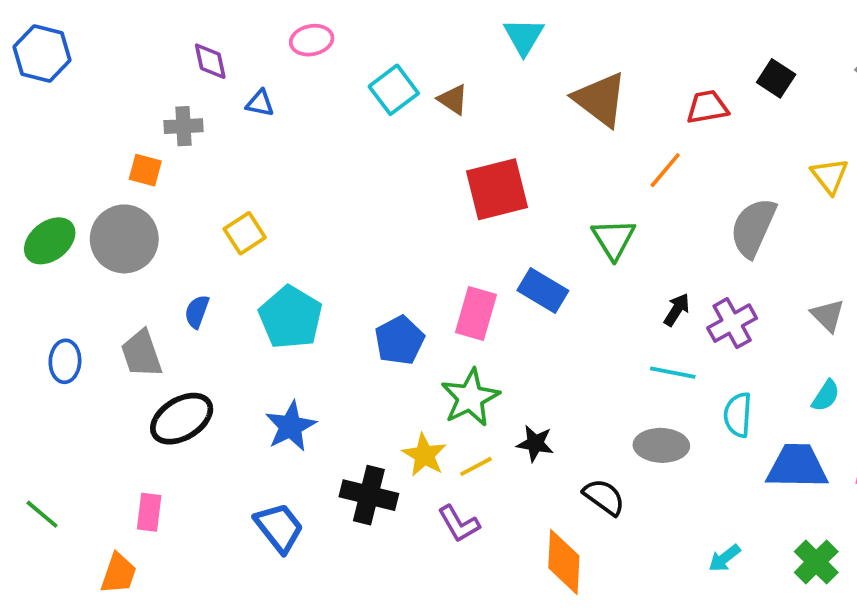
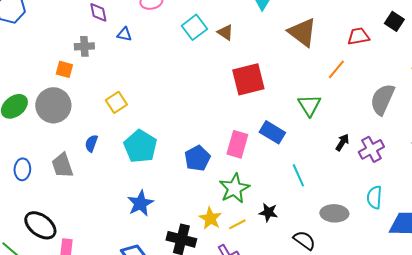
cyan line: (673, 373) -> (298, 175), moved, turned 55
black ellipse: (182, 419) -> (40, 225), moved, turned 68

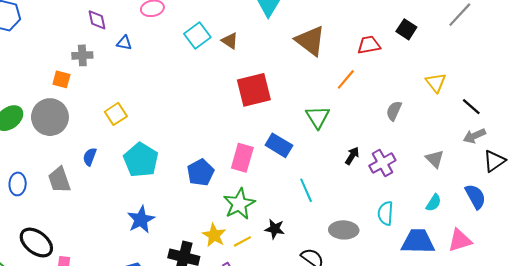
gray semicircle: (382, 99) -> (394, 111), size x0.6

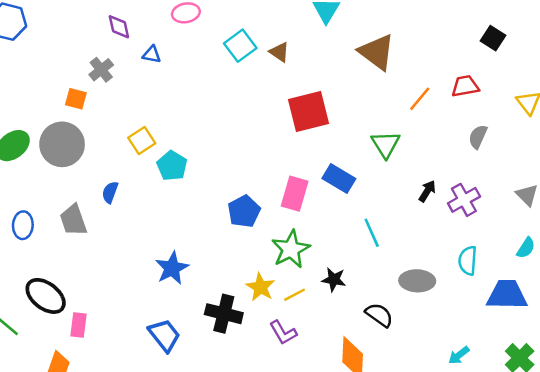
red trapezoid: (369, 45) -> (465, 86), moved
gray cross: (82, 55) -> (101, 70), turned -36
cyan pentagon: (141, 160) -> (172, 166), moved, size x0.7

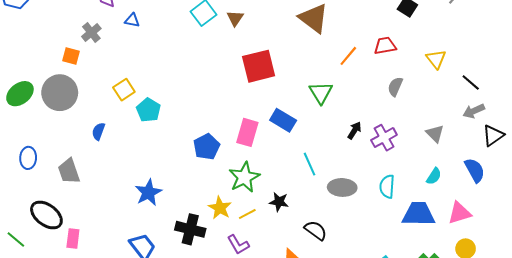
brown triangle: (279, 52) -> (235, 18), turned 30
gray trapezoid: (73, 220) -> (69, 171), moved
gray ellipse: (417, 281) -> (342, 187), moved

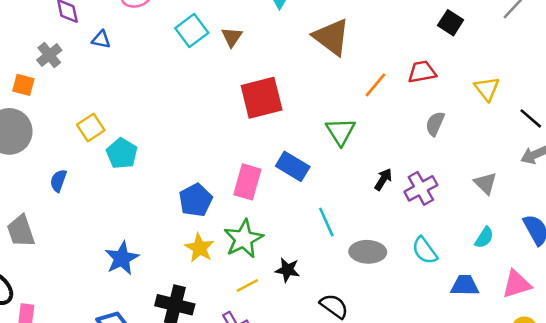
cyan semicircle: (387, 186) -> (425, 250), turned -40
yellow star: (220, 208) -> (199, 248), moved
blue trapezoid: (419, 214) -> (465, 285), size x0.7

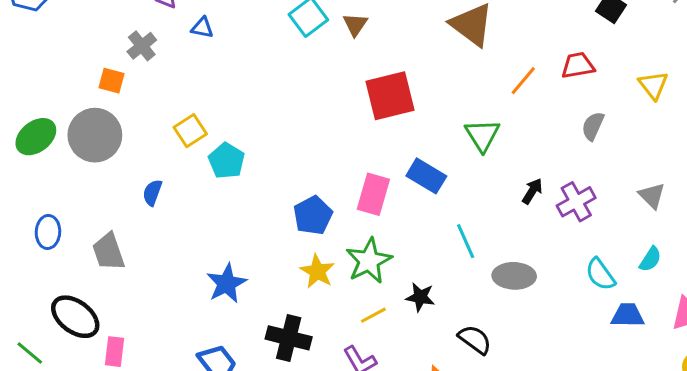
cyan semicircle: (425, 250) -> (600, 274), moved

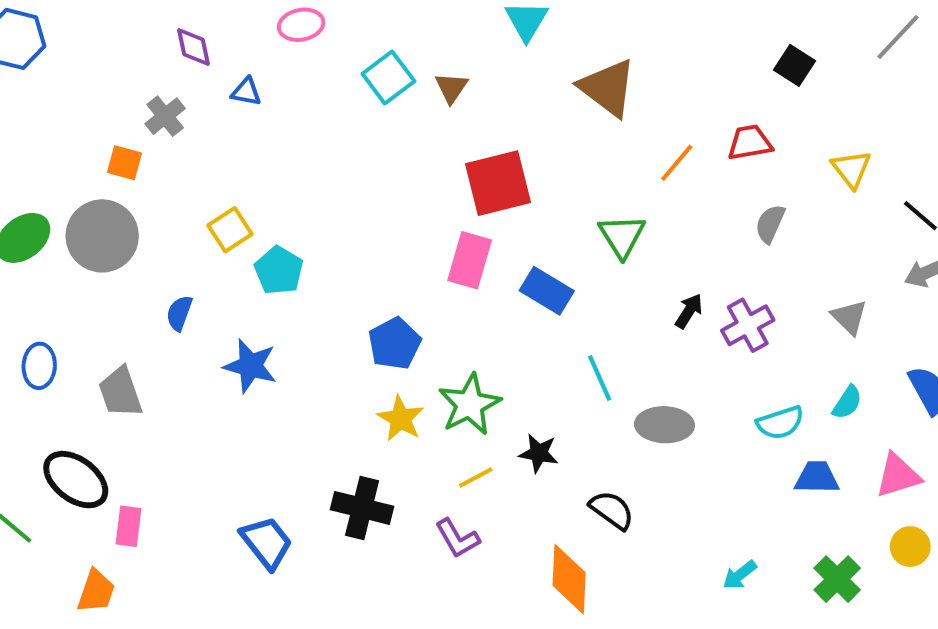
pink rectangle: (373, 194) -> (470, 260), moved
cyan semicircle: (600, 274) -> (780, 423), turned -72
blue star: (227, 283) -> (250, 366), moved, turned -30

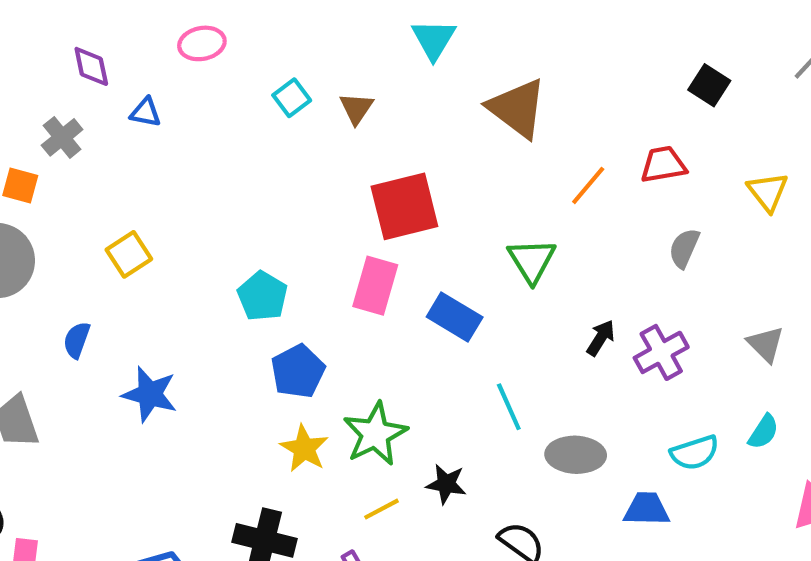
cyan square: (388, 78) -> (292, 98), size x0.7
cyan pentagon: (279, 270) -> (262, 296), moved
blue trapezoid: (817, 478) -> (647, 509), moved

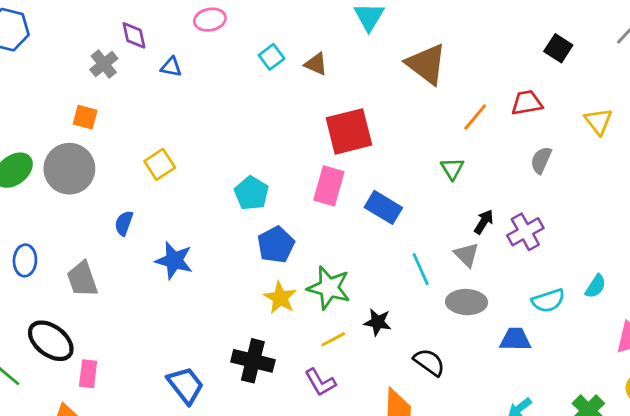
brown triangle: (356, 108) -> (316, 64), turned -40
gray cross: (62, 137) -> (104, 64), moved
green triangle: (532, 261) -> (452, 169), moved, size x0.7
gray triangle: (766, 344) -> (467, 255), moved
green star: (375, 434) -> (329, 288), turned -30

